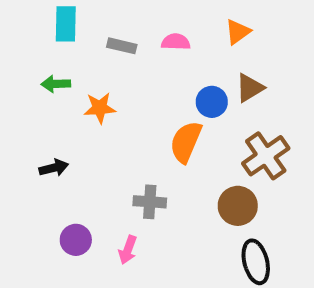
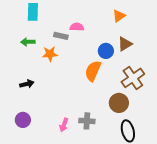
pink semicircle: (176, 42) -> (77, 27), moved
gray rectangle: (122, 46) -> (61, 36), moved
gray cross: (150, 202) -> (87, 121), moved
purple circle: (76, 240) -> (23, 120), moved

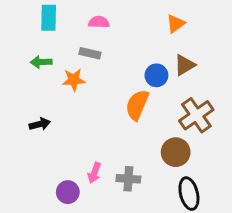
pink semicircle: (77, 27) -> (99, 22), moved
purple circle: (23, 120) -> (68, 192), moved
pink arrow: (64, 125) -> (94, 173), moved

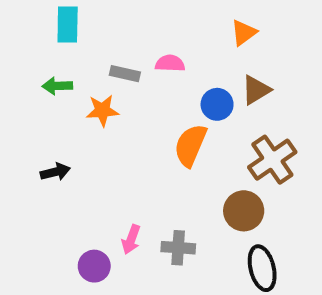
pink semicircle: (99, 22) -> (170, 63), moved

